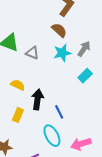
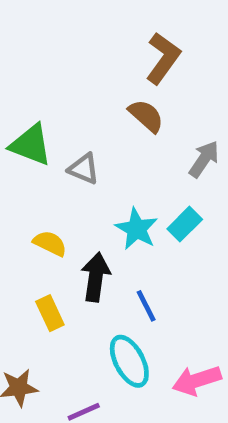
cyan star: (62, 53) -> (137, 229), moved, turned -30
cyan rectangle: (85, 76) -> (185, 224), moved
yellow rectangle: (18, 115) -> (50, 313), turned -48

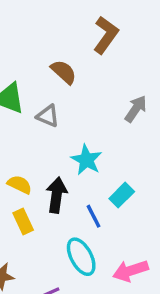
brown semicircle: (146, 116) -> (64, 72), moved
cyan rectangle: (185, 224) -> (122, 195), moved
yellow semicircle: (50, 243) -> (20, 185), moved

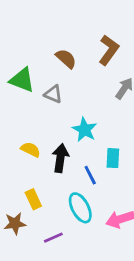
brown L-shape: (106, 35) -> (109, 50), moved
cyan rectangle: (122, 195) -> (113, 158), turned -42
yellow rectangle: (23, 221) -> (33, 199), moved

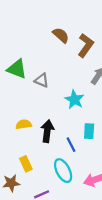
brown semicircle: (66, 59) -> (61, 35), moved
cyan star: (85, 130) -> (74, 100), moved
yellow semicircle: (31, 150) -> (24, 124), turned -35

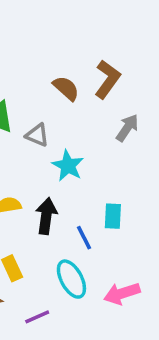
brown semicircle: (61, 35) -> (66, 88), moved
cyan star: (74, 100) -> (68, 166), moved

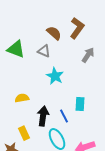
gray triangle: (37, 135) -> (44, 51), moved
black arrow: (46, 216) -> (43, 116), moved

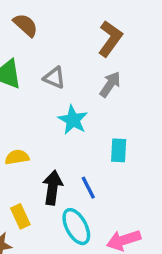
brown semicircle: (54, 33) -> (26, 25), moved
gray arrow: (88, 55) -> (110, 84), moved
cyan rectangle: (80, 104) -> (119, 150), moved

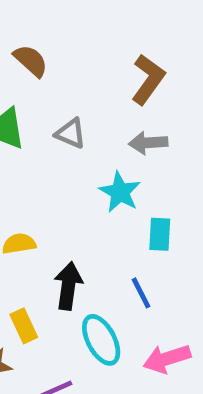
gray arrow: (110, 84) -> (148, 143), turned -128
cyan star: (73, 120) -> (120, 192), moved
blue line: (88, 188) -> (141, 293), moved

